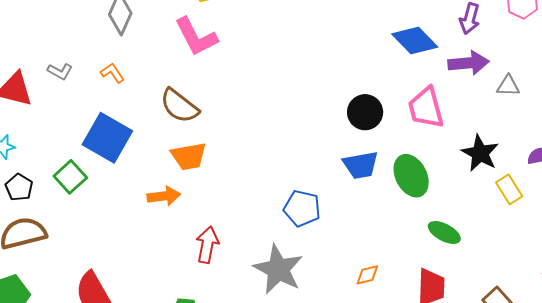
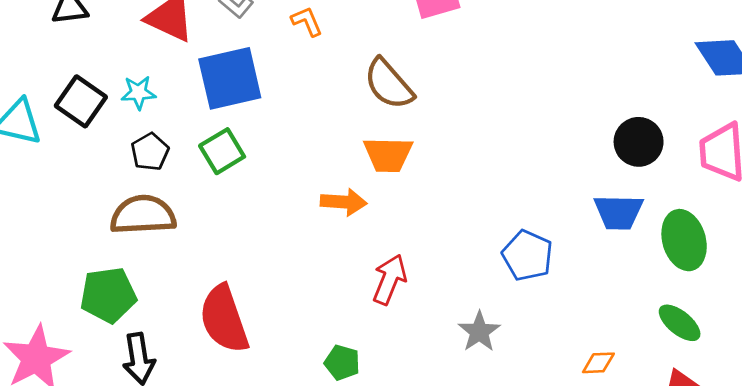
blue square: (107, 138) -> (230, 78), moved, turned 36
green ellipse: (444, 232) -> (680, 323), moved
gray star: (278, 269) -> (479, 332), size x0.6

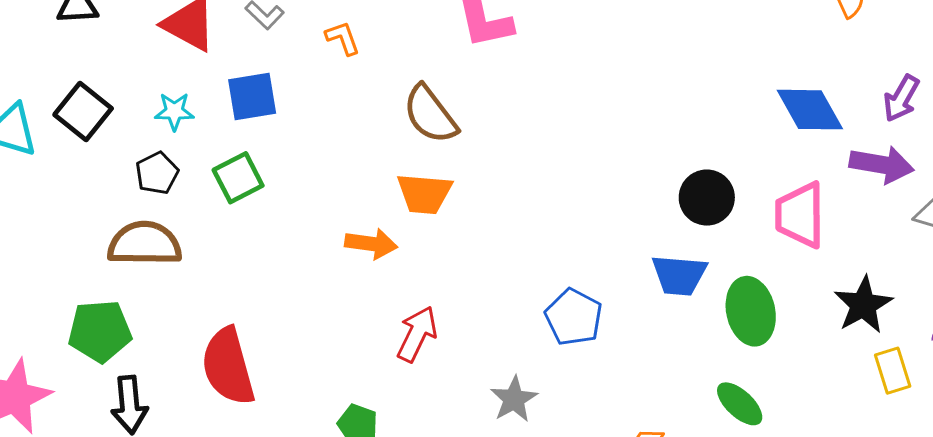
blue square: (230, 78) -> (252, 97), size x0.7
cyan star: (138, 93) -> (174, 111), moved

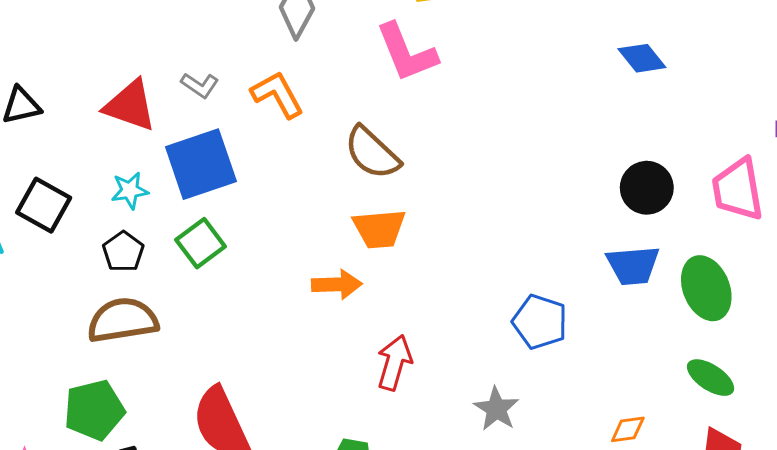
orange L-shape: (343, 38) -> (277, 95), size x1.5
blue square: (252, 97) -> (201, 164), size x1.4
blue diamond: (810, 110) -> (642, 58), moved, size x0.7

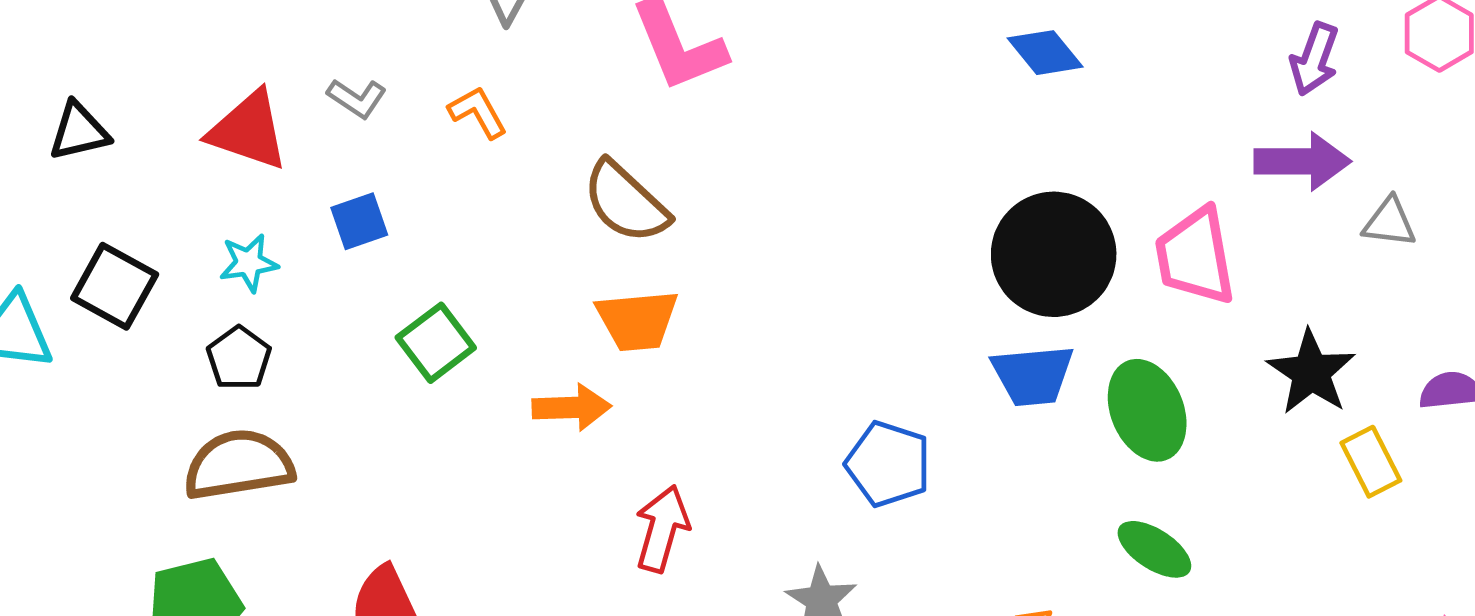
orange L-shape: (277, 95) -> (478, 112), size x0.7
blue square: (201, 164) -> (359, 221), size x0.5
black circle: (647, 188) -> (1054, 254), size x1.5
green square: (201, 243) -> (436, 343), moved

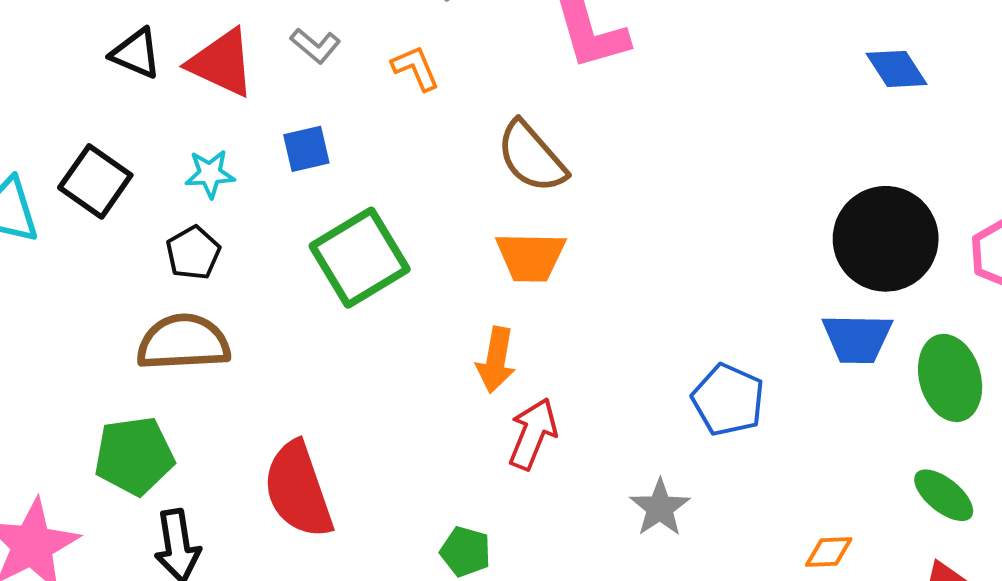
black triangle: (79, 131) -> (136, 53), moved, turned 30
green square: (436, 343) -> (360, 258), size x1.5
orange arrow: (572, 407) -> (496, 360), moved, turned 96

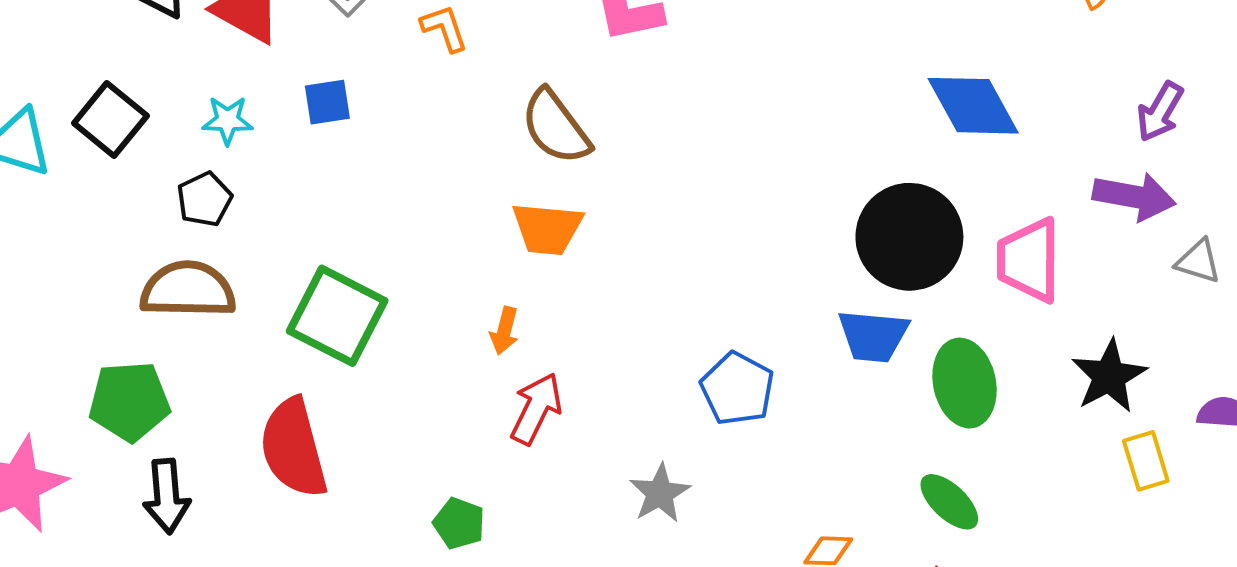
blue diamond: (897, 69) -> (973, 106), moved, size x1.5
green square: (360, 258) -> (337, 316), moved, turned -36
orange arrow: (496, 360) -> (504, 331), size x0.7

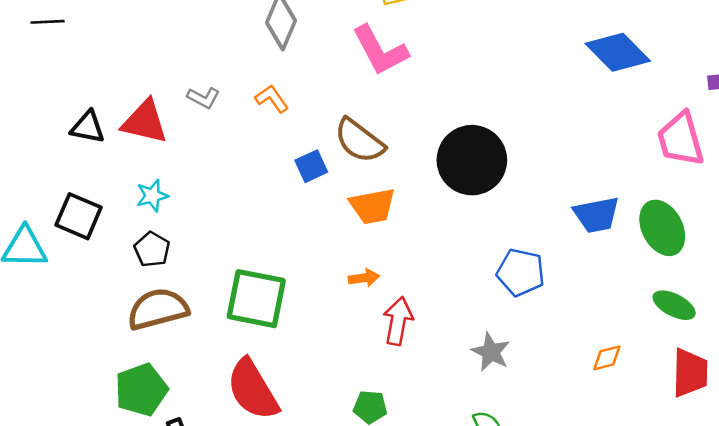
blue square: (327, 102) -> (311, 166), moved
black circle: (909, 237) -> (472, 160), moved
orange arrow: (504, 331) -> (364, 278), turned -96

